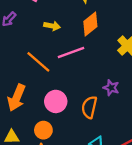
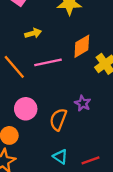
orange diamond: (90, 24) -> (82, 46), moved
yellow arrow: (52, 26) -> (33, 33), turned -35

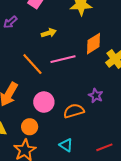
orange semicircle: (58, 119) -> (74, 111), turned 54
cyan triangle: (60, 157) -> (66, 145), moved

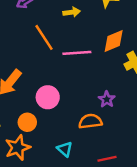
yellow arrow: (49, 33) -> (72, 12), moved
orange line: (32, 64) -> (44, 37), moved
orange semicircle: (74, 111) -> (90, 121), moved

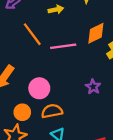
orange semicircle: (90, 121) -> (52, 111), moved

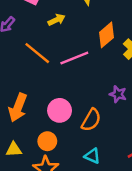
orange semicircle: (52, 111) -> (91, 120), moved, turned 145

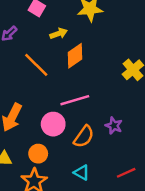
orange diamond: (107, 35) -> (75, 56), moved
pink line: (74, 58) -> (75, 100), moved
purple star: (118, 94) -> (114, 126), moved

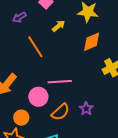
yellow arrow: (59, 34) -> (59, 26), turned -32
orange diamond: (75, 56) -> (92, 42), moved

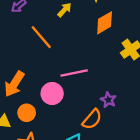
orange semicircle: (60, 112) -> (92, 119), moved
orange circle: (21, 118) -> (27, 113), moved

